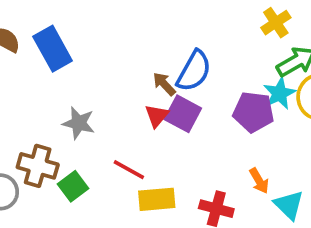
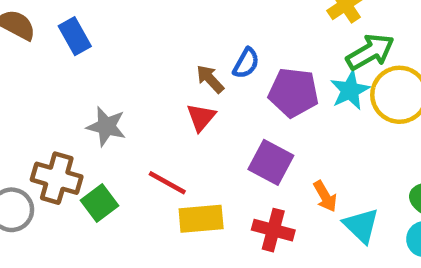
blue rectangle: (53, 49) -> (75, 36), size x0.7
blue semicircle: (194, 71) -> (246, 63), size x0.6
purple pentagon: (253, 112) -> (294, 93), moved
purple square: (183, 114) -> (271, 162), moved

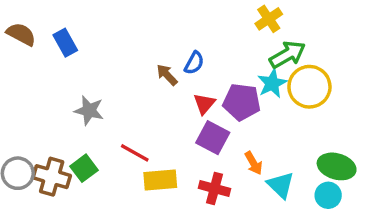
purple pentagon: (294, 93) -> (242, 102), moved
red triangle: (201, 117) -> (204, 104), moved
brown cross: (57, 178) -> (52, 177), moved

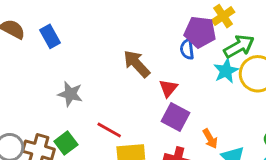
blue semicircle: (194, 63) -> (187, 49), moved, turned 144
brown arrow: (167, 75) -> (137, 64), size x1.5
purple pentagon: (242, 102) -> (200, 32), moved

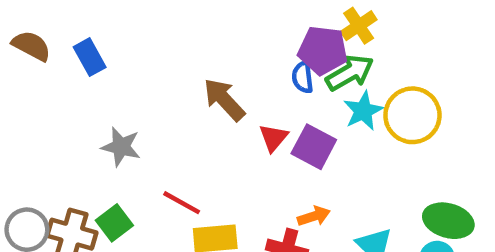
green arrow: (239, 46) -> (350, 73), moved
purple square: (176, 117) -> (314, 147), moved
orange arrow: (210, 139) -> (314, 216), moved, turned -78

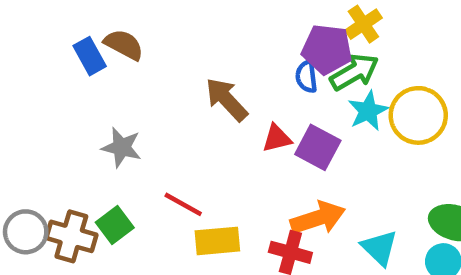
brown semicircle: (31, 46) -> (124, 45), moved
red triangle: (273, 138) -> (277, 138), turned 36
orange arrow: (314, 216) -> (318, 218), size x1.6

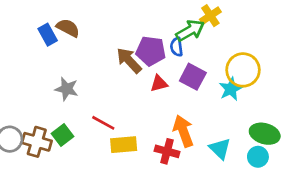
purple pentagon: (327, 49) -> (151, 51), moved
green arrow: (354, 72) -> (190, 31), moved
cyan star: (368, 111) -> (231, 89), moved
purple square: (318, 147) -> (193, 77), moved
orange arrow: (318, 218) -> (183, 131), turned -92

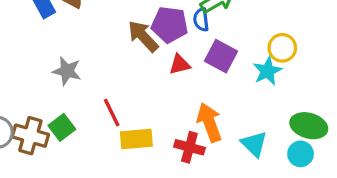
yellow circle: (243, 70) -> (282, 48), size x0.7
red line: (103, 123) -> (112, 112), turned 35

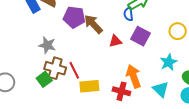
purple pentagon: (170, 25) -> (74, 17), moved
cyan star: (267, 71) -> (169, 62), moved
brown cross: (30, 136) -> (55, 68), moved

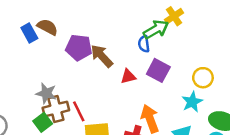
yellow circle: (178, 31) -> (203, 78), moved
gray star: (47, 45) -> (46, 93), moved
brown cross: (55, 68) -> (56, 109), turned -30

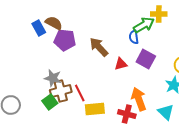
yellow cross: (174, 16) -> (159, 14), turned 35
purple pentagon: (79, 48) -> (65, 40), moved

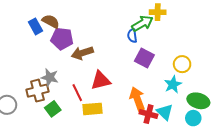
brown arrow: (99, 47) -> (82, 53), moved, turned -65
red triangle: (121, 64) -> (101, 80), moved, size x1.5
brown cross: (61, 91) -> (37, 91), moved
green square: (50, 102) -> (53, 109), moved
red cross: (127, 114) -> (148, 114), moved

